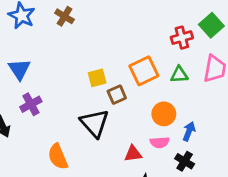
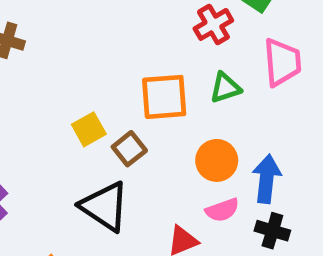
orange square: (144, 71) -> (164, 97), turned 36
blue arrow: (189, 131) -> (267, 179), size x1.4

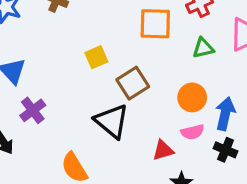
orange square: (164, 97) -> (155, 24), moved
yellow square: (89, 129) -> (96, 57), moved
brown square: (129, 149) -> (133, 83), size x1.4

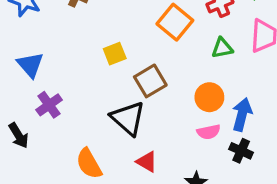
orange square: (155, 24) -> (175, 22), turned 36
red triangle: (163, 150) -> (147, 162), moved, turned 45

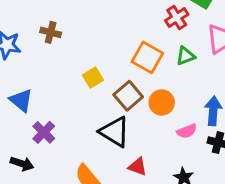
orange square: (175, 22) -> (147, 57), moved
orange circle: (209, 97) -> (162, 102), moved
black arrow: (19, 135) -> (22, 164), turned -30

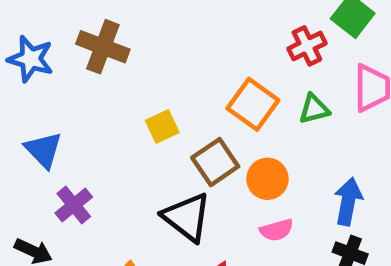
brown cross: (51, 32) -> (103, 47), size x1.5
pink semicircle: (187, 131) -> (276, 230), moved

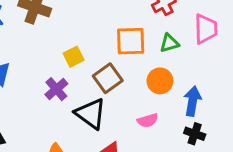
orange square: (253, 104) -> (131, 41), turned -36
orange circle: (267, 179) -> (160, 81), moved
purple cross: (74, 205) -> (56, 89), moved

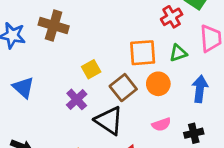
orange circle: (160, 81) -> (158, 84), moved
blue arrow: (193, 101) -> (200, 89), moved
black cross: (195, 134) -> (194, 133), moved, turned -30

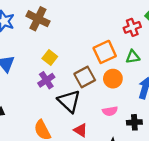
orange square: (143, 53) -> (105, 52), turned -30
yellow square: (91, 69) -> (50, 58), moved, turned -32

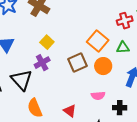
orange square: (105, 52) -> (98, 41), turned -30
black triangle: (69, 101) -> (22, 80), moved

